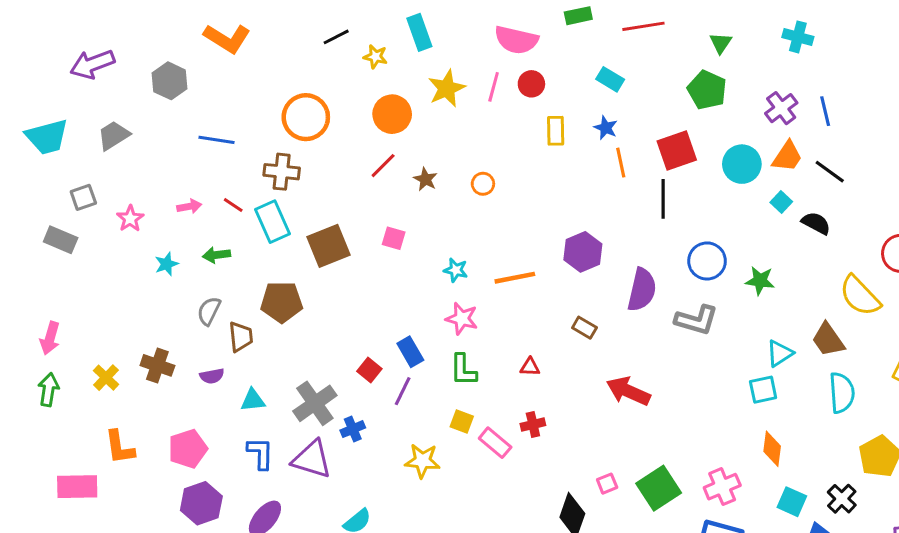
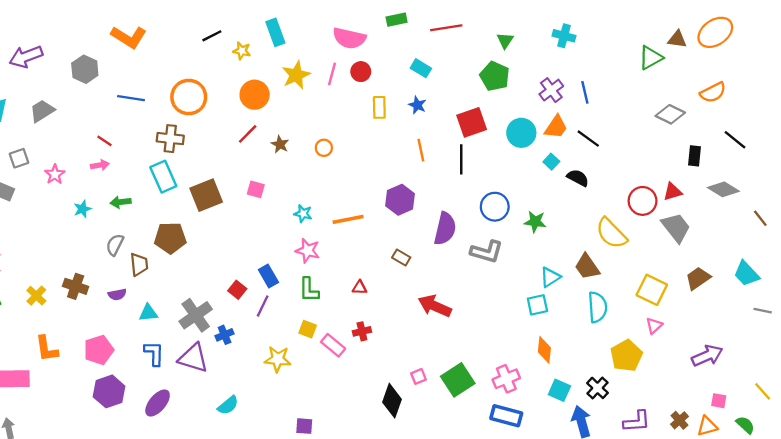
blue line: (216, 140) -> (131, 98), moved
orange line: (621, 163) -> (421, 150), moved
red line: (233, 205) -> (104, 141), moved

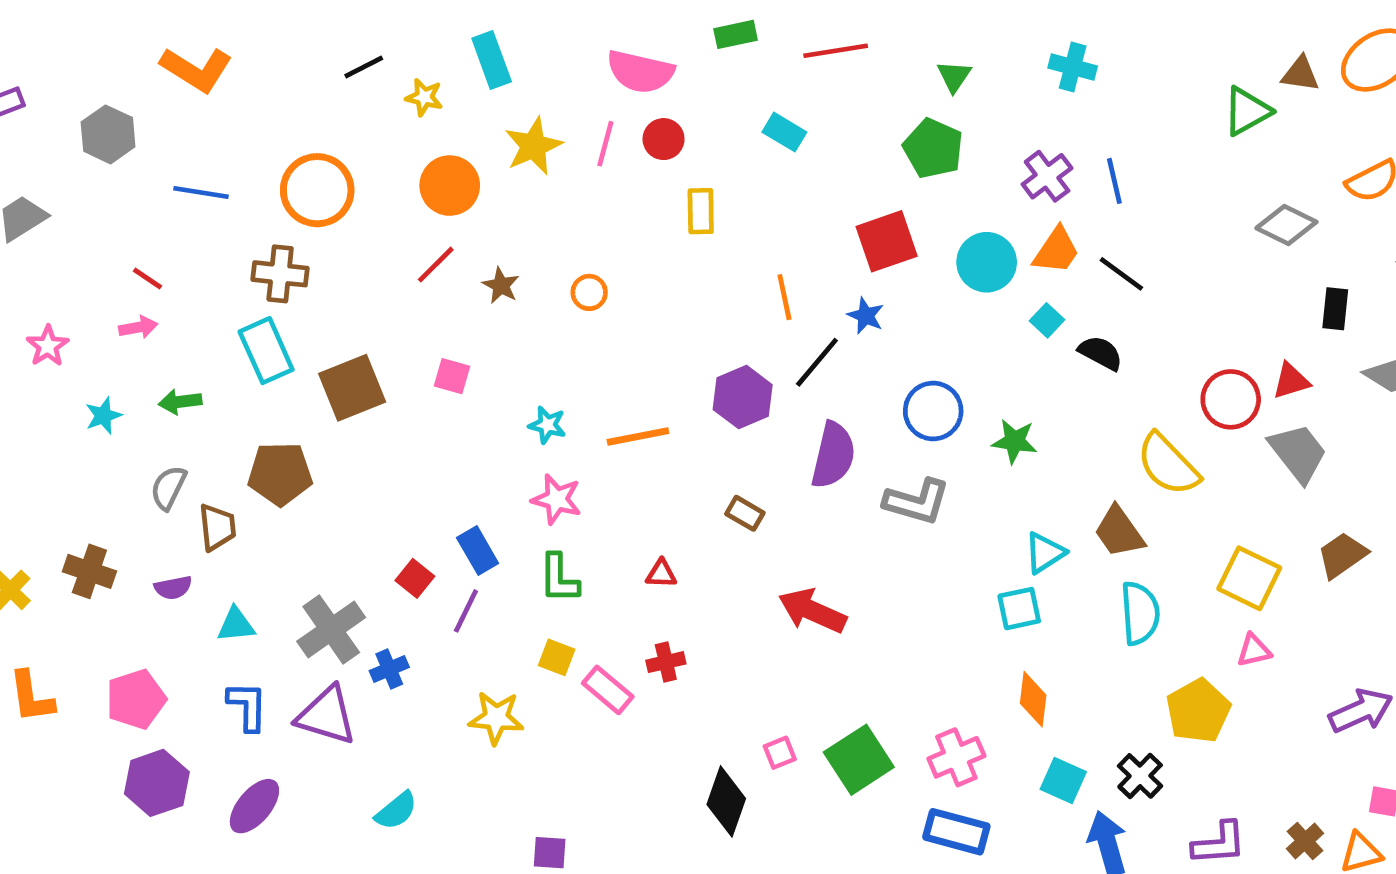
blue star: (417, 105) -> (866, 316), moved
black line: (461, 159) -> (817, 362), moved, turned 40
pink triangle: (654, 326) -> (1254, 650), turned 30

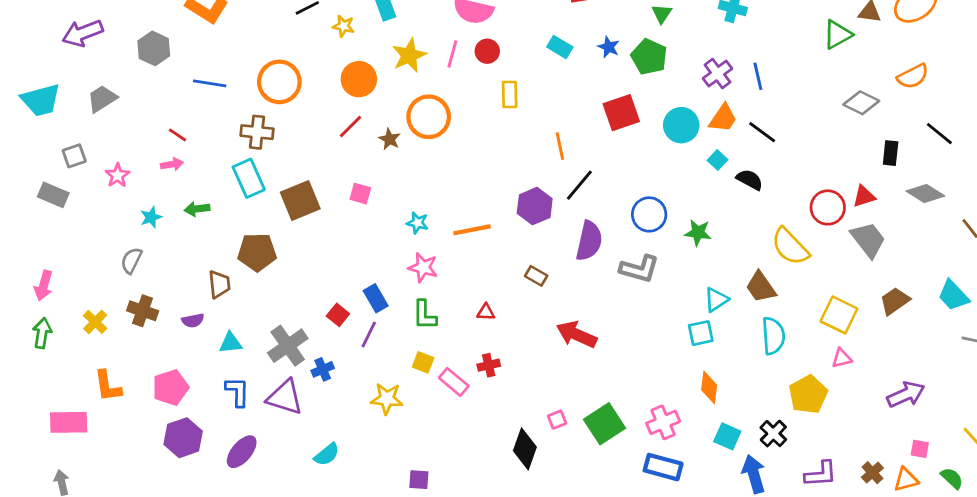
orange circle: (589, 292) -> (429, 117), moved, size x2.0
blue star: (866, 316) -> (609, 47), moved
gray semicircle: (168, 488) -> (131, 261), moved

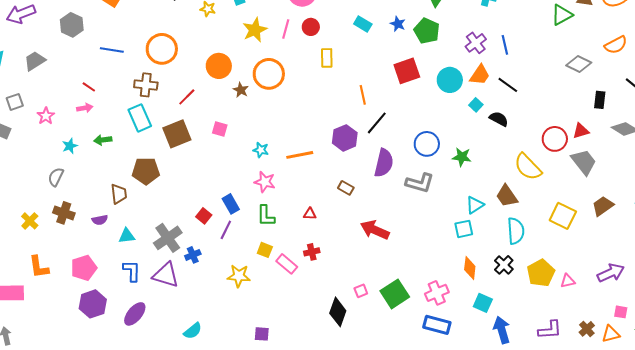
orange circle: (359, 79) -> (219, 66), moved
red line: (351, 127) -> (187, 97), moved
pink triangle: (842, 358) -> (568, 281), moved
black cross: (773, 434) -> (504, 265), moved
cyan semicircle: (327, 454) -> (193, 331), moved

